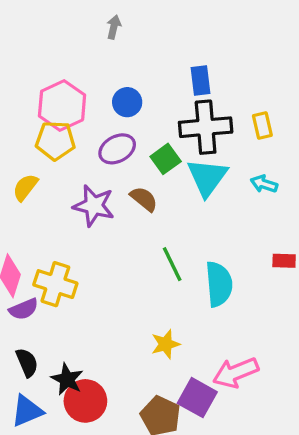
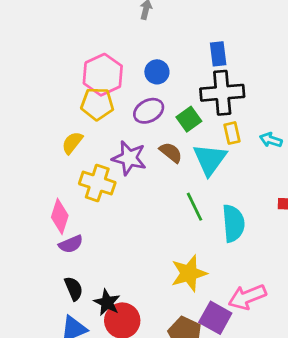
yellow rectangle: (262, 126) -> (232, 133), moved
cyan triangle: (207, 177) -> (210, 159), moved
yellow cross: (55, 284) -> (97, 183), moved
yellow star: (166, 344) -> (189, 273), size x1.5

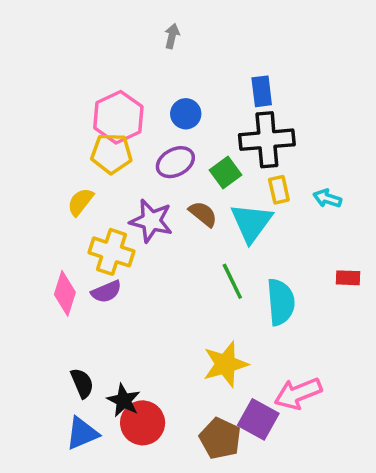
purple semicircle: (71, 244) -> (106, 292), moved

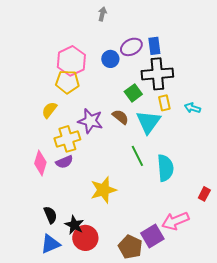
purple ellipse: (175, 162) -> (131, 47), moved
yellow cross: (111, 252) -> (67, 139), turned -35
red rectangle: (348, 278) -> (204, 194), moved, turned -64
yellow star: (225, 364) -> (103, 190), moved
purple square: (258, 419) -> (152, 236), turned 30

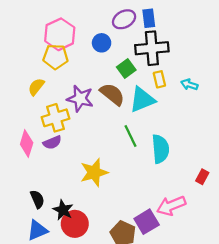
blue circle: (110, 59) -> (102, 43), moved
brown semicircle: (120, 117) -> (112, 94), size x1.4
cyan triangle: (148, 122) -> (142, 100), turned 32

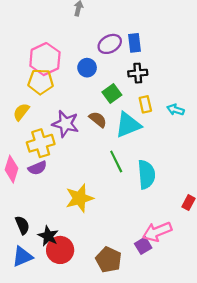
black cross: (152, 48) -> (138, 73), size x0.6
brown semicircle: (112, 94) -> (98, 119), size x0.7
purple square: (147, 222) -> (143, 246), moved, size x0.7

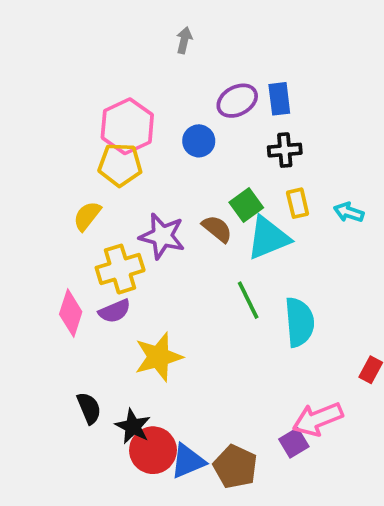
green square: (112, 94) -> (246, 205), moved
yellow star: (80, 198) -> (158, 357), moved
blue triangle: (22, 256) -> (188, 461), moved

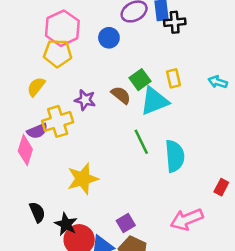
black cross: (285, 150) -> (175, 22), moved
cyan arrow: (349, 212) -> (218, 82), moved
purple star: (162, 236) -> (85, 100), size x0.7
purple semicircle: (115, 311) -> (37, 131), moved
purple square: (294, 443) -> (126, 223), moved

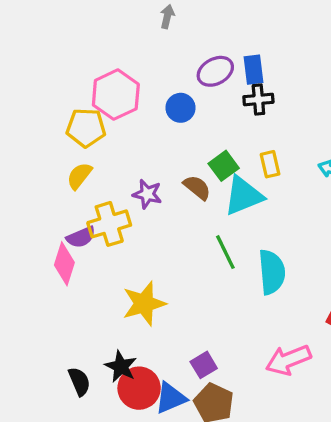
black cross: (175, 22) -> (258, 100), moved
yellow pentagon: (58, 53) -> (86, 128), moved
black semicircle: (37, 212) -> (79, 381), moved

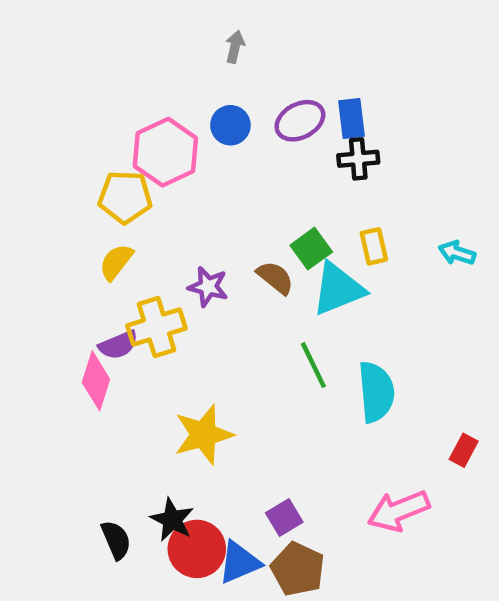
blue circle: (180, 108) -> (230, 125), moved

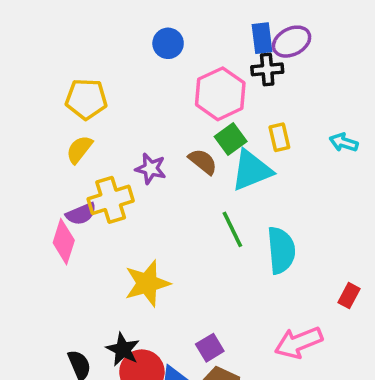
purple ellipse: (300, 121) -> (292, 42), moved
pink hexagon: (165, 152) -> (220, 94), moved

